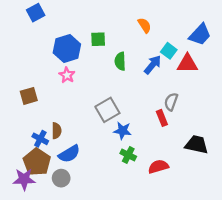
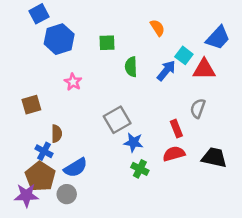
blue hexagon: (67, 48) -> (59, 39), moved
gray semicircle: (171, 102) -> (198, 108), moved
brown semicircle: (57, 131) -> (57, 134), moved
red semicircle: (158, 167) -> (174, 154), moved

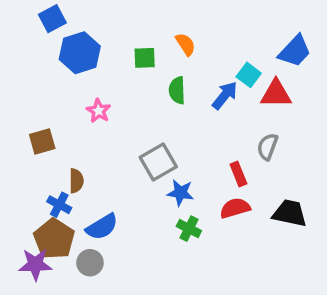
orange semicircle: (157, 28) -> (186, 44), moved

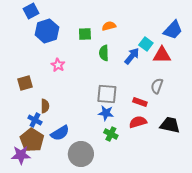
orange semicircle: (186, 44) -> (109, 26), turned -72
gray square: (158, 162) -> (107, 94), moved, turned 35
red rectangle: (238, 174) -> (140, 102), turned -48
gray circle: (90, 263) -> (81, 154), moved, size x1.6

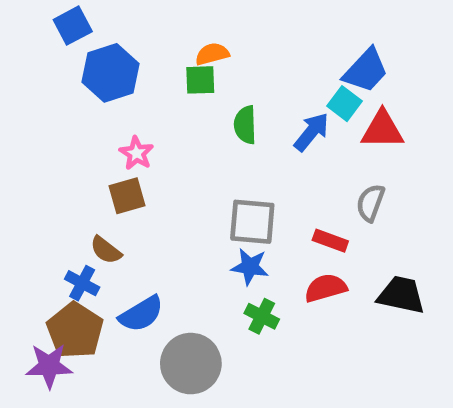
orange semicircle: (109, 26) -> (212, 54), moved
blue trapezoid: (173, 30) -> (366, 70), moved
brown square: (25, 83) -> (127, 196), moved
brown semicircle: (45, 106) -> (106, 250), turned 128

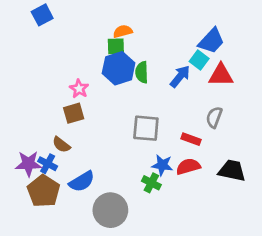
blue hexagon: (111, 73) -> (119, 68), moved
blue star: (250, 267) -> (162, 165), moved
purple star: (49, 366) -> (29, 164), moved

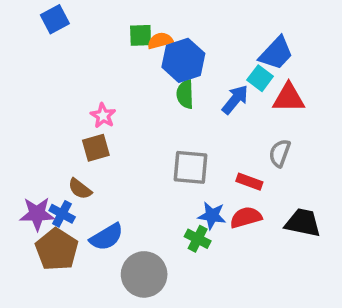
green square: (116, 46) -> (141, 35), moved
blue hexagon: (119, 68) -> (183, 60), moved

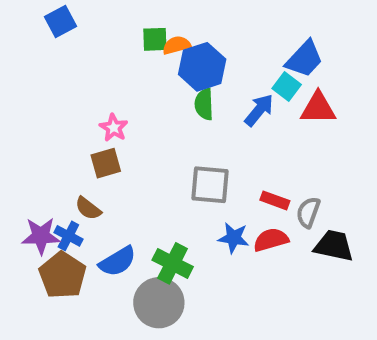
gray semicircle: (280, 153) -> (308, 212), moved
green cross: (198, 239) -> (173, 263), moved, size x1.4

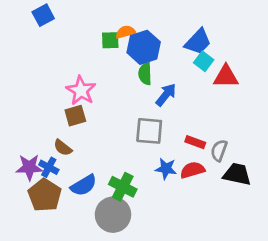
green square: (155, 39) -> (110, 40), moved
blue trapezoid: (304, 59) -> (198, 42), moved
blue arrow: (259, 110) -> (166, 95), moved
pink star: (114, 128) -> (81, 91), size x1.5

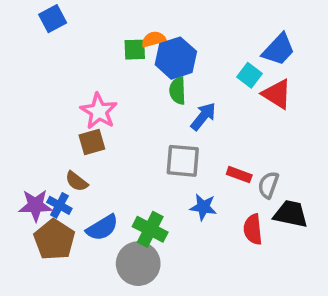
blue trapezoid: (198, 42) -> (279, 50), moved
red triangle: (226, 77) -> (277, 94), turned 32
red semicircle: (192, 170) -> (253, 229), moved, turned -80

